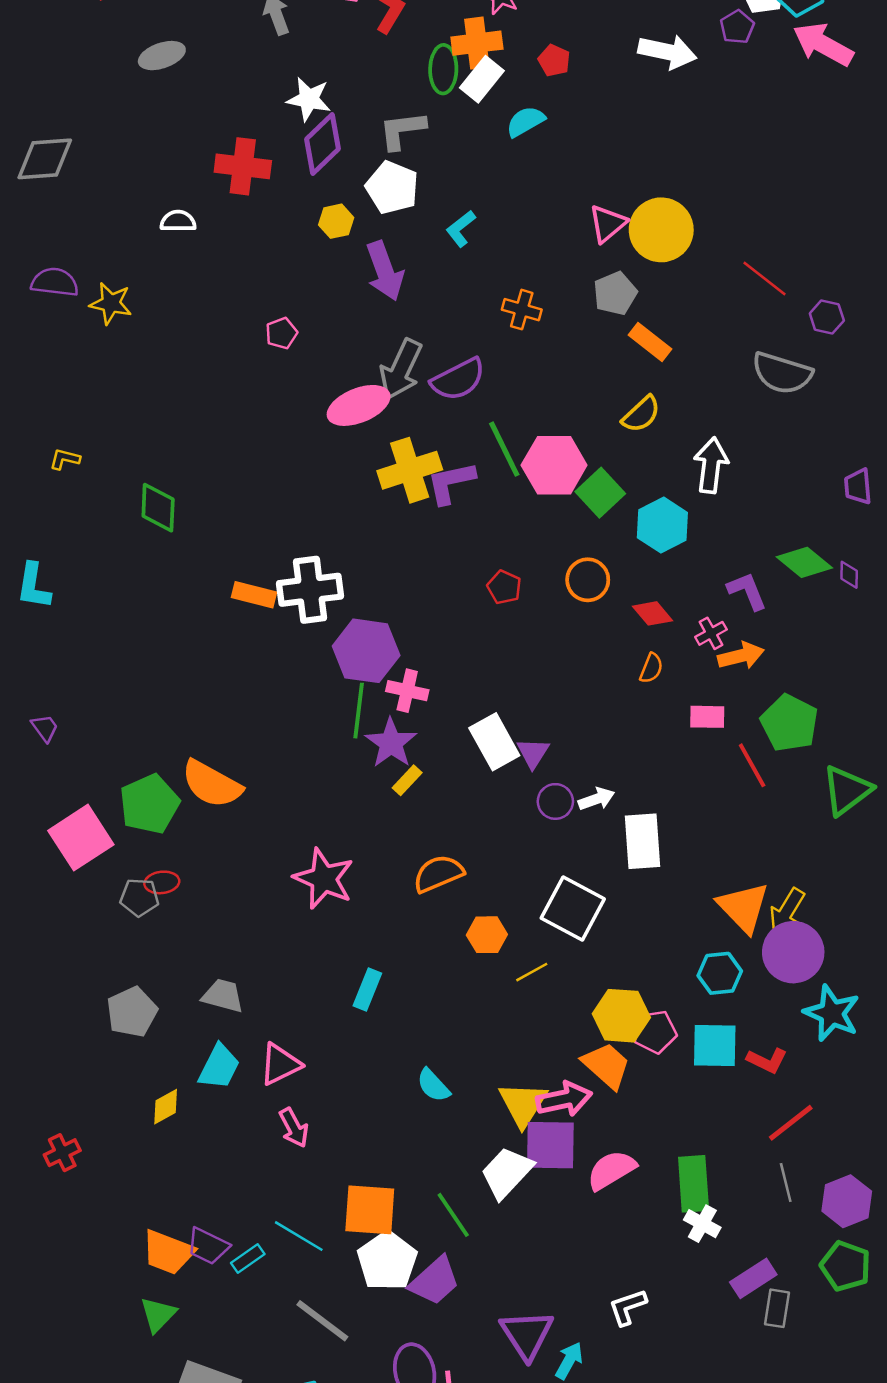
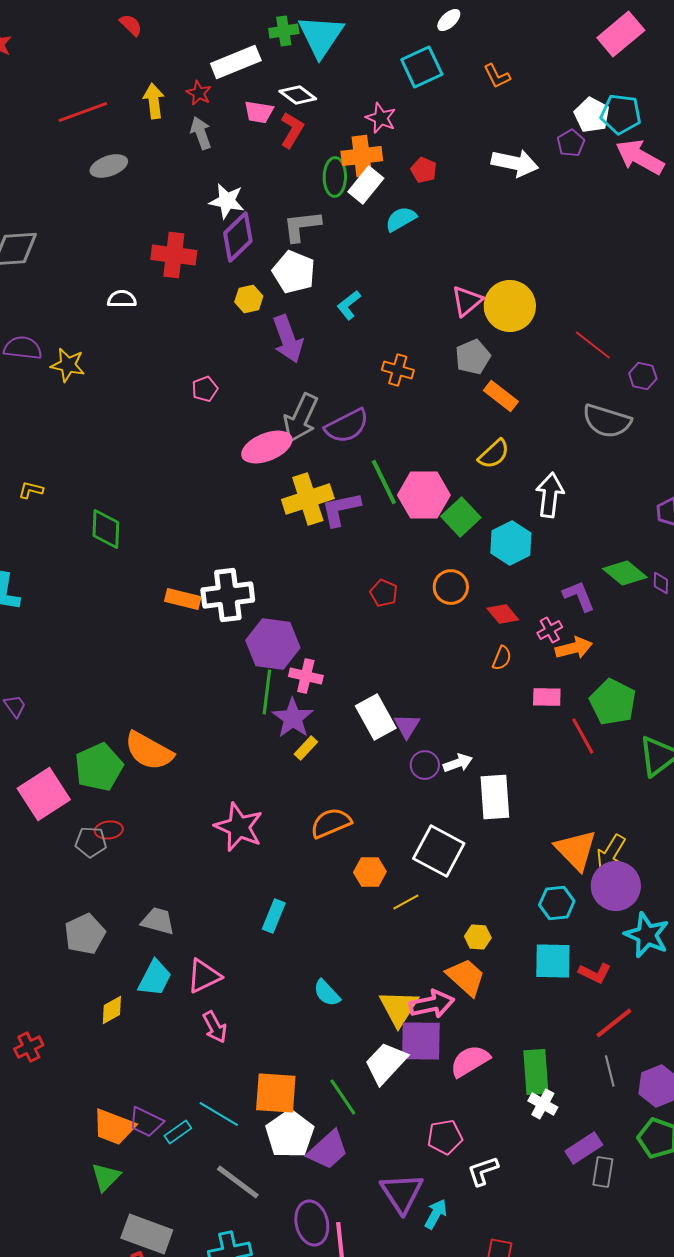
yellow hexagon: (621, 1016) -> (478, 937), size x0.6
pink pentagon: (655, 1032) -> (445, 1137), moved

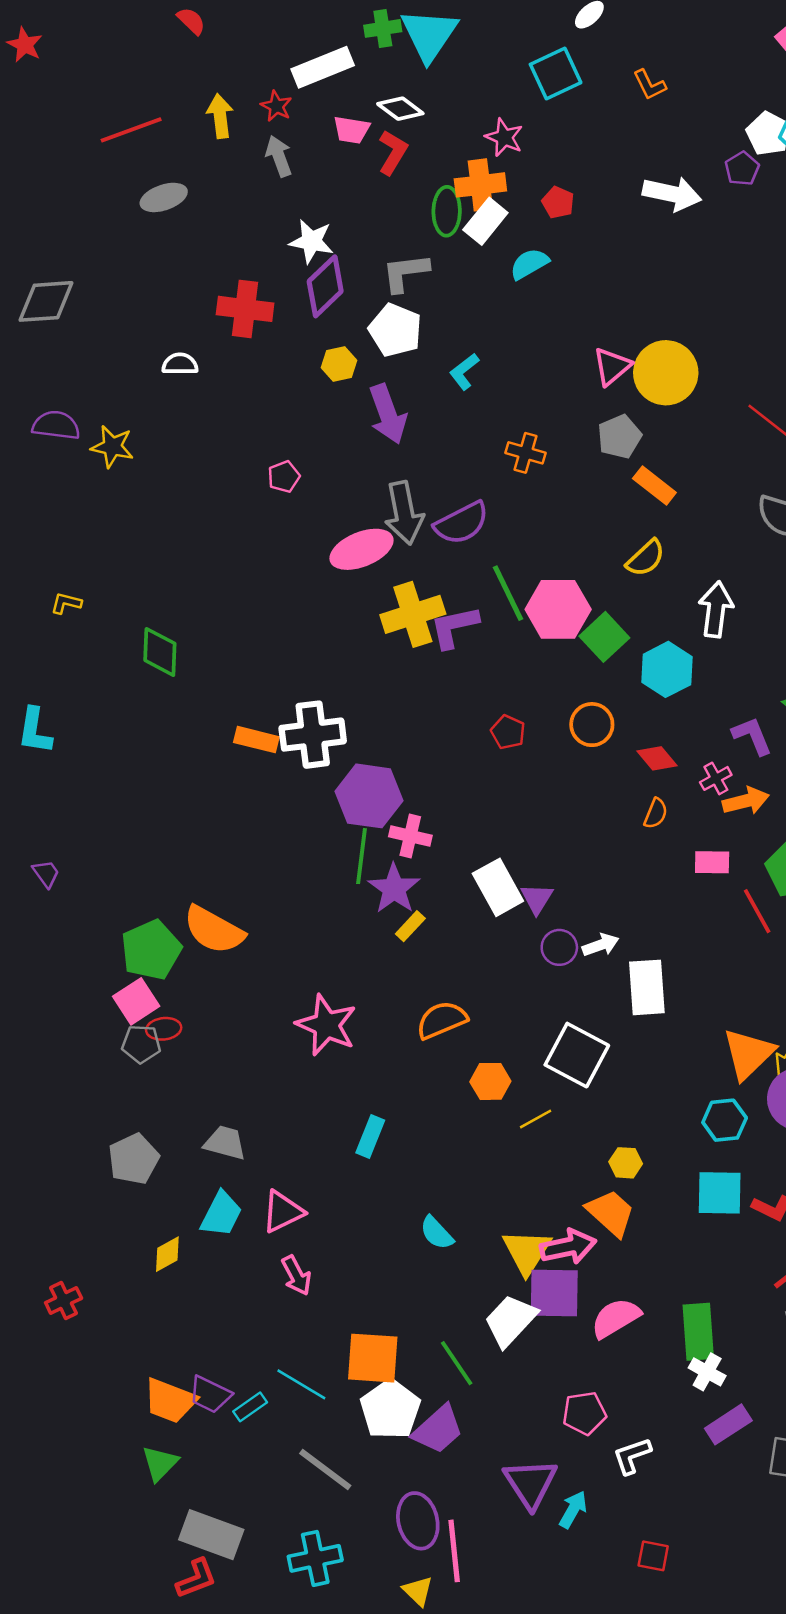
gray arrow: (301, 418) -> (404, 513), turned -36
pink square: (44, 794) -> (136, 1001), moved, size x0.7
orange triangle: (576, 850) -> (748, 1054), turned 30
purple rectangle: (584, 1148) -> (728, 1424), moved

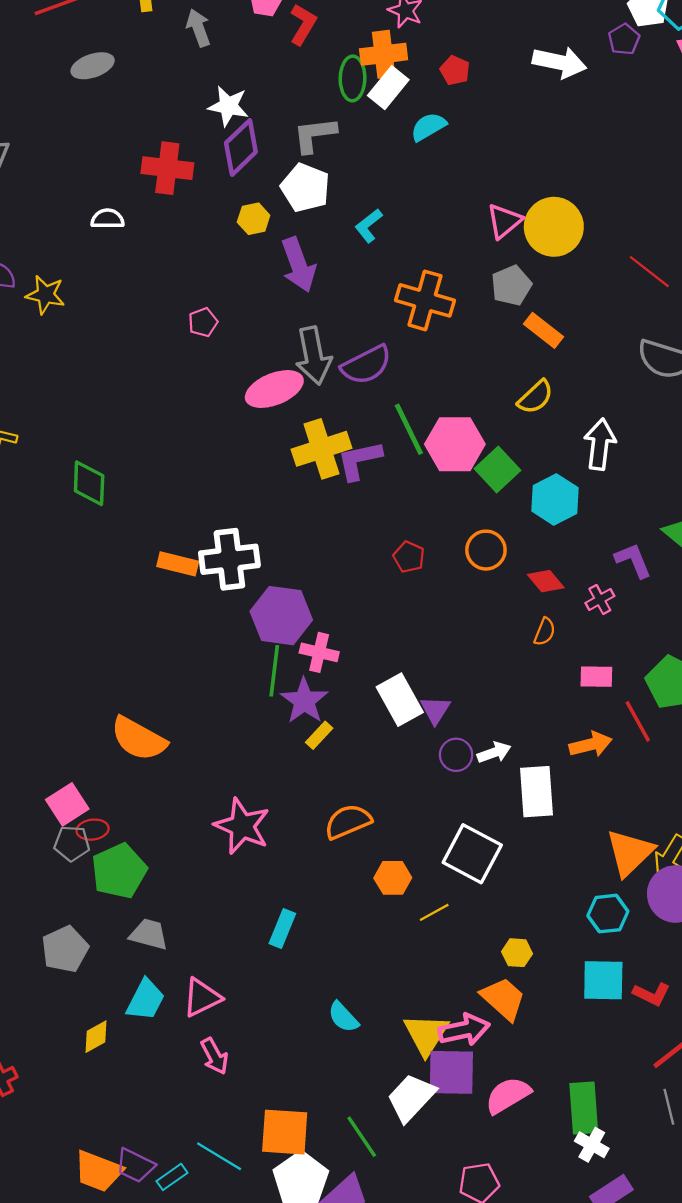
orange cross: (526, 453) -> (425, 300), size x1.6
orange arrow: (746, 801) -> (591, 744), moved
green pentagon: (151, 950) -> (119, 871), moved

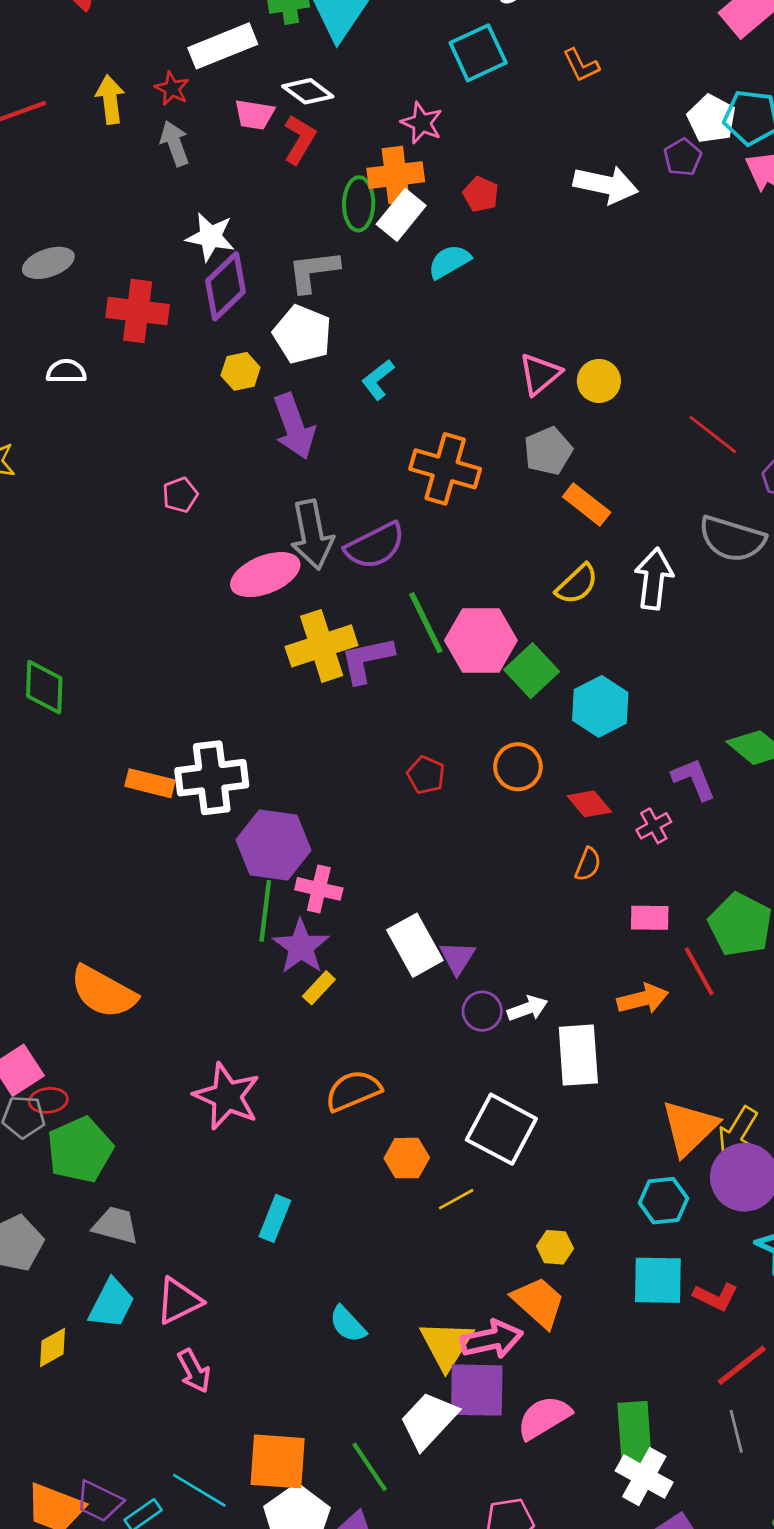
gray ellipse: (93, 66) -> (48, 263), moved
yellow circle: (554, 227) -> (599, 381), size x0.6
white arrow: (600, 444) -> (654, 579), moved
white cross: (592, 1145) -> (644, 1477), size x1.4

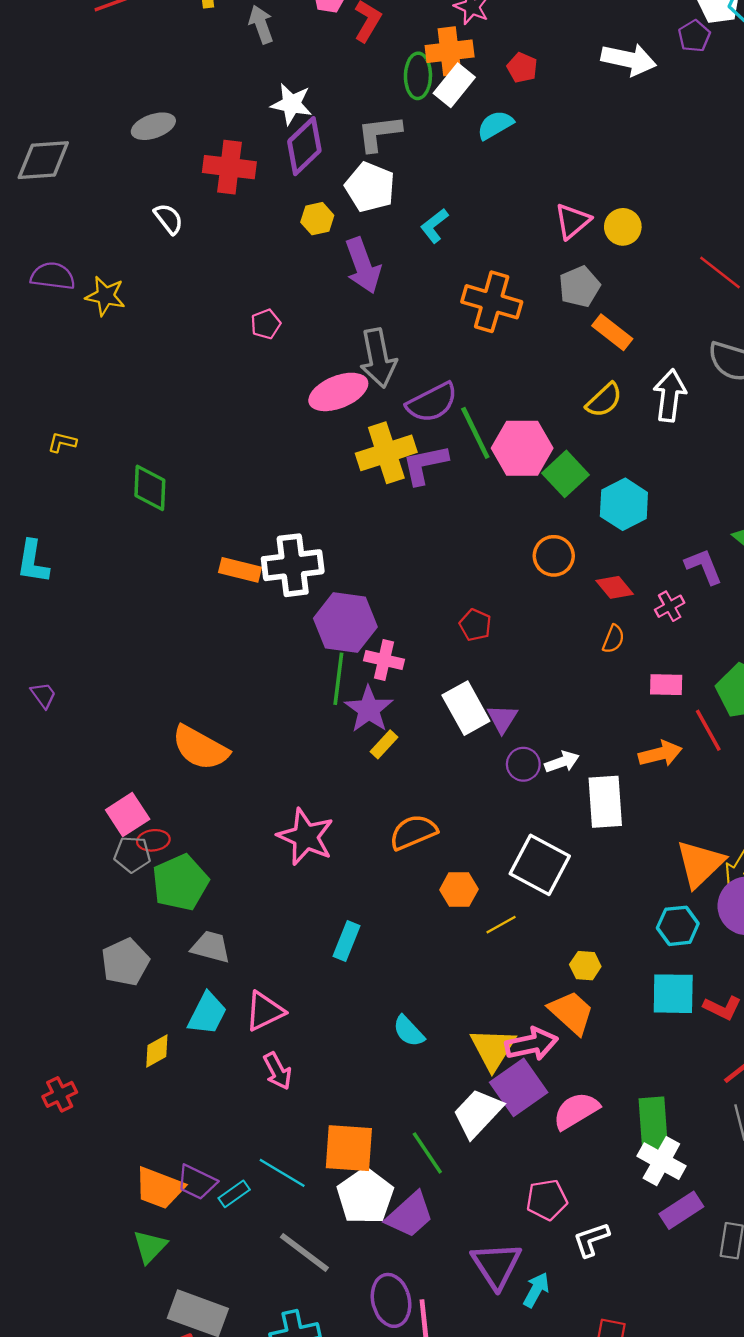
white semicircle: (66, 371) -> (169, 219), turned 52
purple semicircle: (375, 546) -> (432, 402), moved
red pentagon: (426, 775) -> (475, 625), moved
purple square: (477, 1390) -> (519, 1087), turned -36

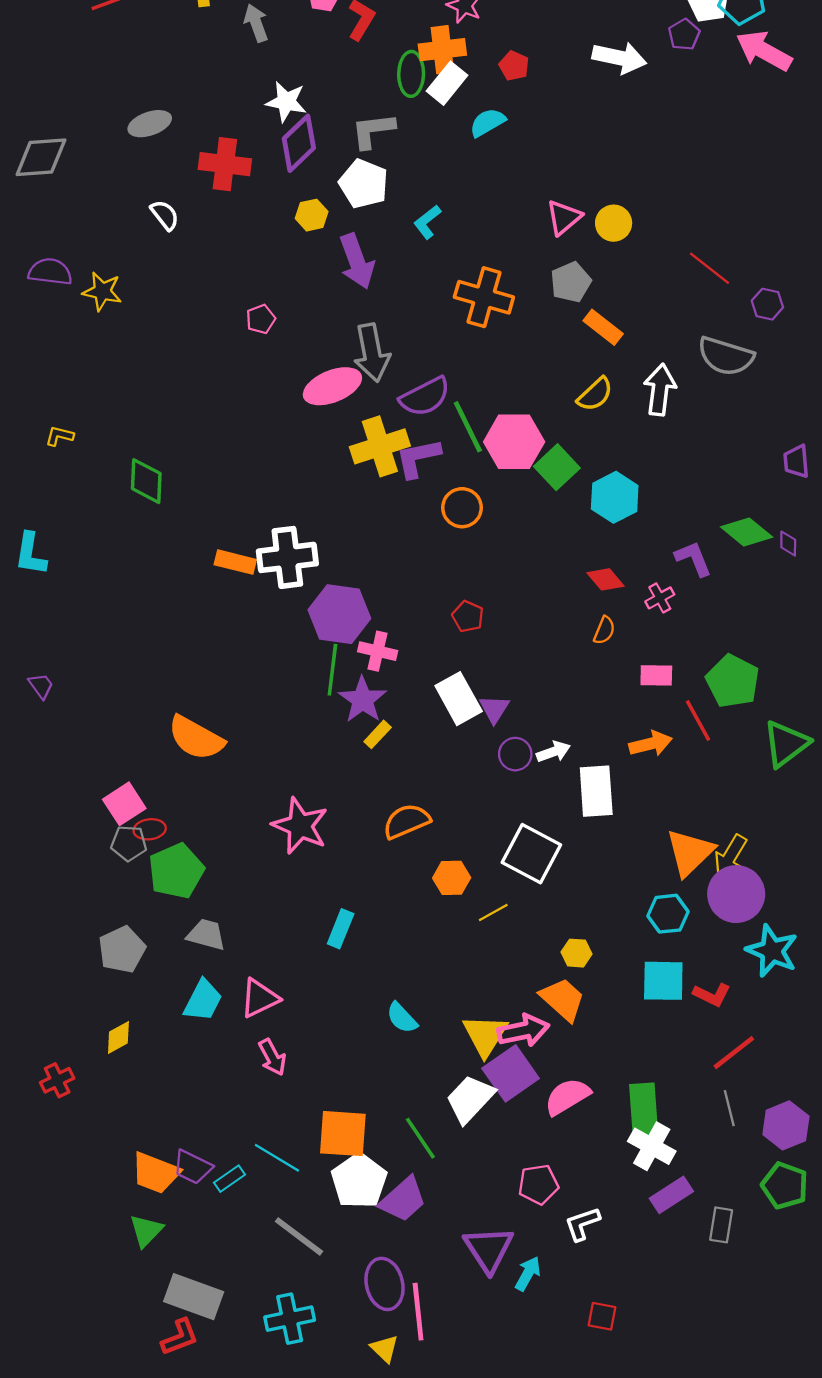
orange circle: (554, 556) -> (462, 508), moved
yellow diamond: (157, 1051) -> (118, 1038), moved

